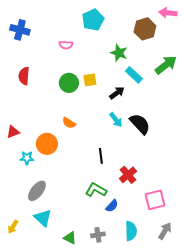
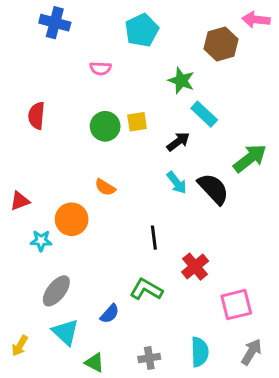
blue cross: (20, 30) -> (55, 23), moved
green arrow: (166, 65) -> (250, 158), moved
blue semicircle: (112, 206) -> (110, 314), moved
green triangle: (70, 238) -> (94, 363), moved

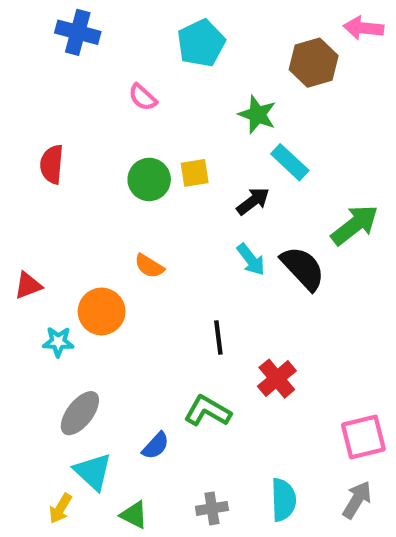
pink semicircle: (101, 68) -> (143, 97), turned 40
pink square: (236, 305) -> (363, 437), moved
yellow arrow: (20, 346) -> (60, 508), moved

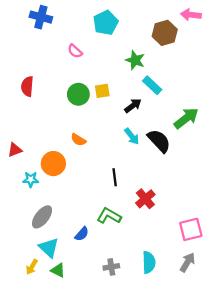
green triangle: (134, 515) -> (58, 270), moved

